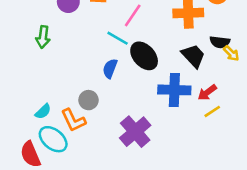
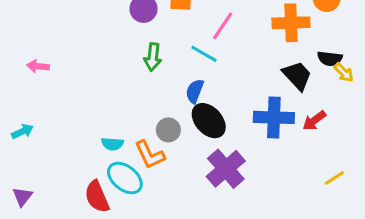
green arrow: (43, 37) -> (153, 57), moved
black ellipse: (144, 56) -> (209, 121), moved
cyan semicircle: (43, 111) -> (112, 144), turned 48
yellow line: (212, 111) -> (334, 178), moved

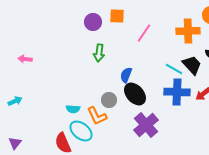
cyan line: (204, 54) -> (174, 69), moved

